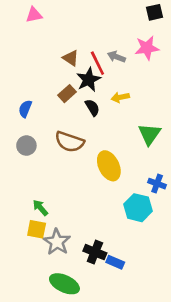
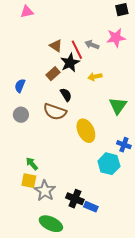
black semicircle: (92, 107) -> (66, 95), moved

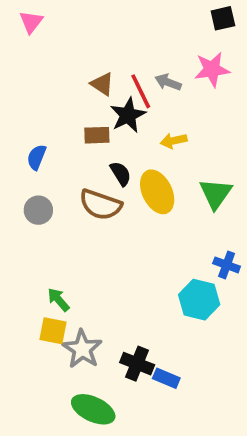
pink triangle: (27, 12) -> (31, 22), moved, turned -40
brown rectangle: (53, 74) -> (97, 135), turned 40
yellow ellipse: (86, 131) -> (157, 192), moved

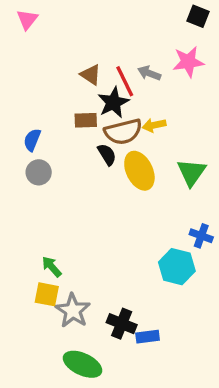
black square: (223, 18) -> (198, 16), turned 35
brown semicircle: (100, 205) -> (123, 132), moved, turned -33
gray circle: (38, 210) -> (39, 172), moved
blue rectangle: (166, 378) -> (148, 337), turned -30

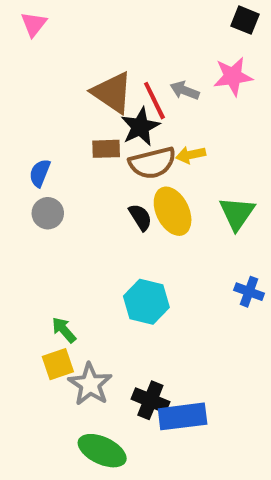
brown triangle: (91, 75) -> (112, 92), size x1.6
black semicircle: (107, 154) -> (140, 217), moved
cyan hexagon: (177, 267) -> (146, 302), moved
yellow square: (47, 294) -> (58, 364), turned -30
blue rectangle: (148, 337) -> (183, 416), size x1.6

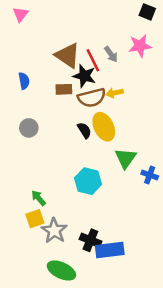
gray arrow: (185, 90) -> (111, 54), turned -147
black star: (140, 127) -> (84, 76), turned -30
blue semicircle: (40, 173) -> (24, 81), moved, turned 147
green triangle: (237, 213) -> (125, 158), moved

